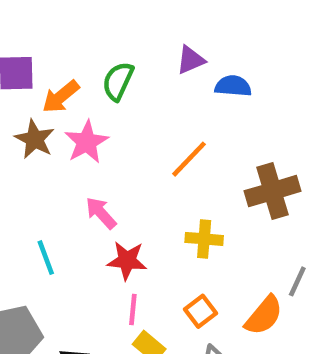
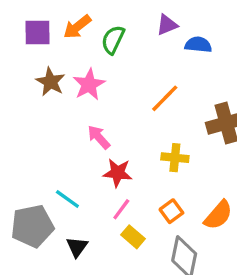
orange arrow: (61, 97) -> (77, 27), moved
cyan line: (46, 258) -> (67, 199), moved, turned -35
pink line: (133, 310) -> (121, 209), turned 30

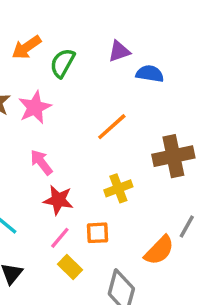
yellow cross: (175, 158) -> (118, 188), turned -30
orange square: (171, 211) -> (98, 233), moved, turned 30

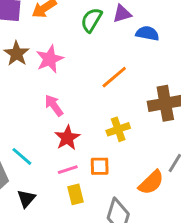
green semicircle: (62, 63) -> (91, 20), moved
red star: (58, 200) -> (67, 138), turned 30
pink line: (60, 238) -> (68, 170), turned 30
yellow rectangle: (70, 267) -> (76, 194), turned 30

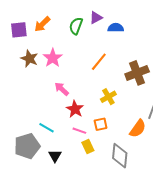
pink line: (68, 170) -> (79, 131), turned 48

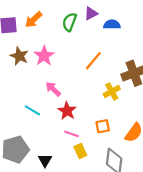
yellow cross: (108, 97) -> (112, 92), moved
orange square: (101, 124) -> (103, 126), moved
cyan line: (46, 128) -> (32, 110), moved

